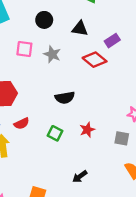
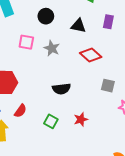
purple rectangle: (112, 41) -> (108, 22), moved, turned -48
red semicircle: (22, 124) -> (20, 111), turned -32
gray square: (122, 138) -> (108, 86), moved

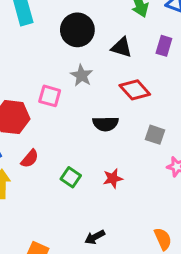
black circle: (46, 16) -> (77, 30), size x1.5
pink square: (26, 42) -> (50, 96), moved
black semicircle: (61, 89) -> (106, 124), moved

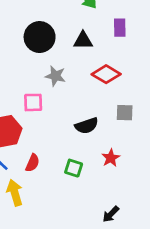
black semicircle: (106, 124) -> (87, 126), moved
gray square: (155, 135) -> (125, 113), moved

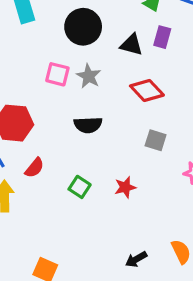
purple rectangle: (120, 28) -> (162, 37), moved
pink square: (33, 102) -> (57, 74), moved
black semicircle: (87, 126) -> (88, 125), moved
black arrow: (111, 214) -> (136, 259), moved

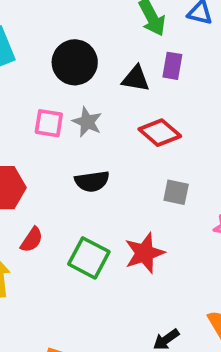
green square: (80, 187) -> (89, 258), size x1.5
red star: (125, 187) -> (144, 253), size x1.5

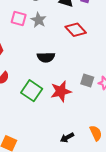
black semicircle: (92, 181) -> (46, 57), moved
gray square: (176, 192) -> (87, 81), moved

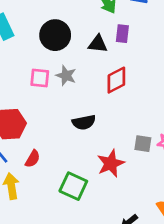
red diamond: (76, 30) -> (116, 80), turned -65
green square: (32, 91) -> (73, 186), moved

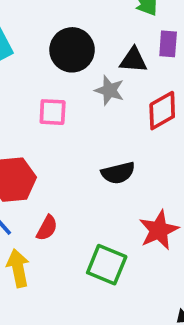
gray star: (66, 76) -> (109, 90), moved

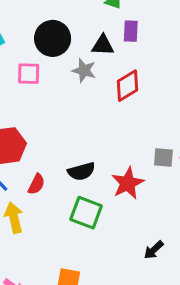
pink square: (53, 112) -> (29, 74), moved
black semicircle: (118, 173) -> (81, 171), moved

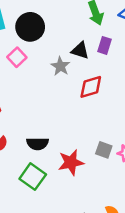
black circle: (53, 38) -> (30, 27), moved
pink square: (29, 74) -> (17, 57), turned 30

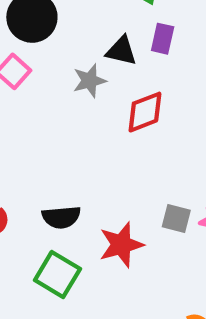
gray star: (60, 66) -> (90, 81), turned 30

